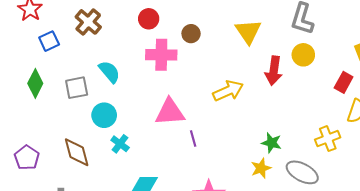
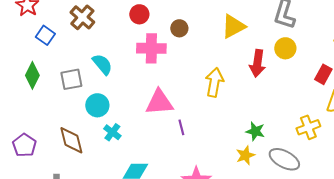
yellow triangle: (248, 32) -> (233, 26), turned 36
blue square: (49, 41) -> (45, 35), turned -30
yellow arrow: (228, 91) -> (214, 82), turned -56

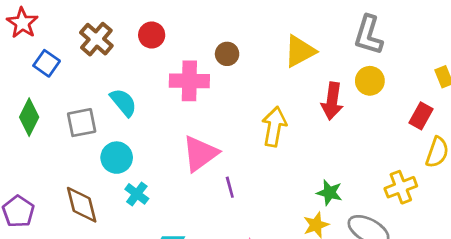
red circle: (139, 14) -> (152, 35), moved
pink triangle: (159, 102) -> (200, 154), turned -32

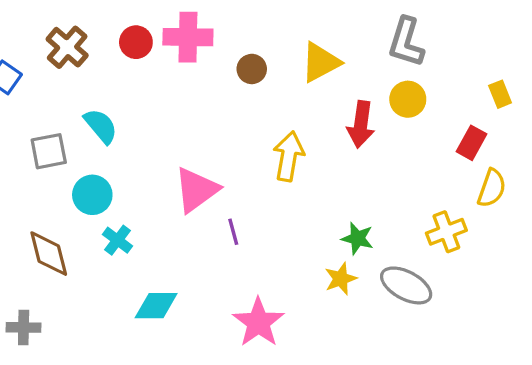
brown circle: (227, 54) -> (252, 69), moved
pink cross: (189, 81) -> (188, 37), moved

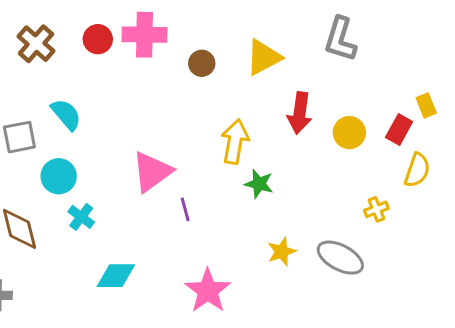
yellow rectangle: (500, 94) -> (426, 105), moved
yellow circle: (408, 99) -> (349, 133), moved
yellow cross: (446, 232) -> (376, 209), size x0.7
green star: (357, 238) -> (259, 184), moved

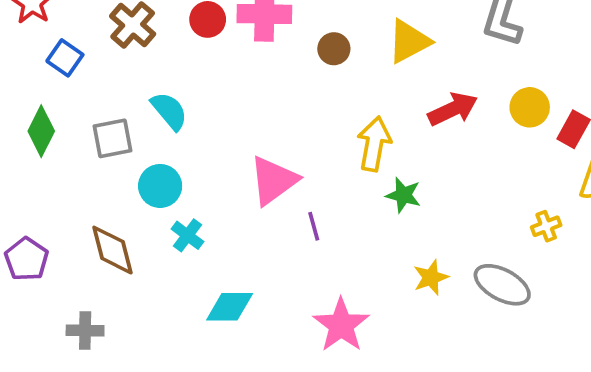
red arrow: (300, 113) -> (453, 109), turned -123
yellow circle: (349, 133) -> (530, 107), moved

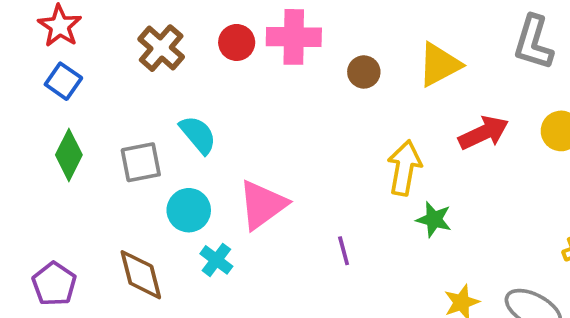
blue square: (65, 58) -> (63, 81), moved
pink triangle: (274, 180) -> (262, 205), moved

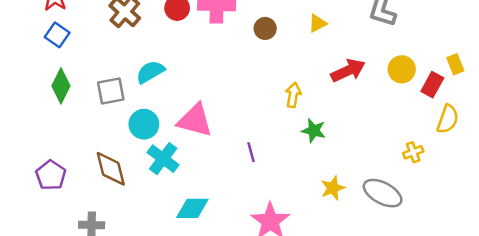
yellow triangle: (439, 65) -> (317, 23), size x0.6
cyan semicircle: (198, 135) -> (150, 72), turned -80
yellow arrow: (404, 168) -> (293, 95), size x0.7
pink triangle: (262, 205) -> (195, 120), turned 51
cyan cross: (216, 260) -> (163, 159), size x1.4

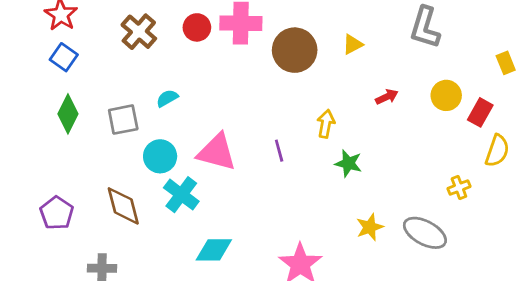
brown circle: (265, 28) -> (295, 50), size x1.8
yellow rectangle: (455, 64) -> (506, 63), moved
red arrow: (348, 71) -> (387, 97), size x0.6
cyan semicircle: (150, 72) -> (167, 98), size x0.7
purple line: (251, 152) -> (279, 151), moved

